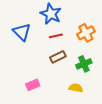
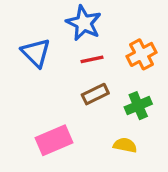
pink rectangle: (33, 85) -> (54, 140), size x1.5

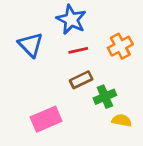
green cross: (138, 106) -> (105, 97), moved
yellow semicircle: (125, 145) -> (122, 120), moved

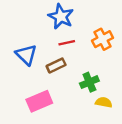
blue triangle: (31, 45) -> (26, 55), moved
brown rectangle: (81, 80) -> (56, 65), moved

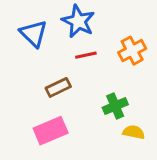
blue triangle: (26, 55) -> (34, 34), moved
brown rectangle: (56, 65) -> (58, 87), moved

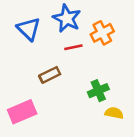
orange cross: (132, 51) -> (102, 33), moved
pink rectangle: (51, 131) -> (22, 112), moved

